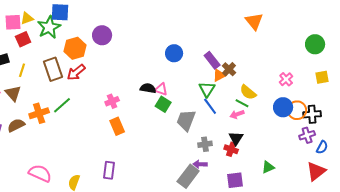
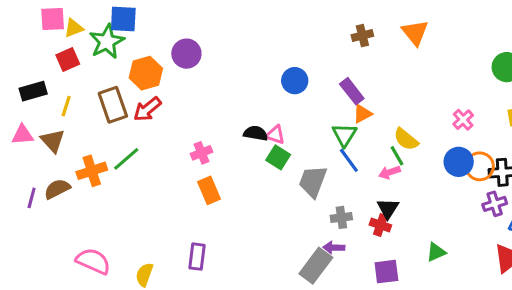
pink square: (13, 22) -> (53, 19), moved
brown cross: (229, 69) -> (362, 36), moved, turned 32
green line: (242, 103) -> (397, 156), turned 32

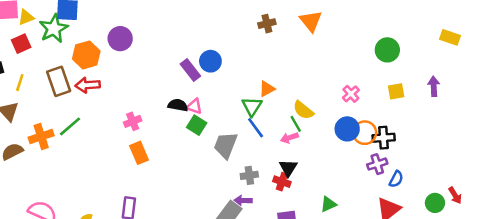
purple rectangle: (352, 91) -> (190, 70), moved
red arrow: (147, 109) -> (88, 85), turned 35

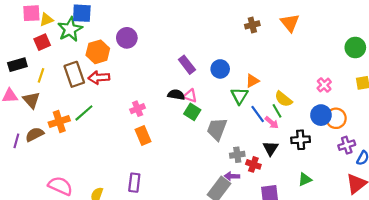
blue circle: (210, 61) -> (220, 69), moved
blue line: (256, 128) -> (258, 114), moved
pink arrow: (289, 138) -> (272, 123), turned -120
black cross: (384, 138) -> (301, 140), moved
red cross: (282, 182) -> (253, 164), moved

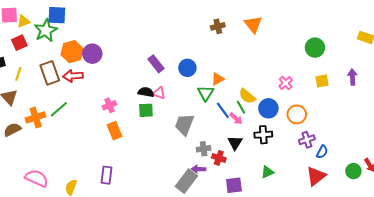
purple circle: (127, 38) -> (92, 54), moved
green square: (192, 112) -> (146, 110), moved, turned -35
blue circle: (321, 115) -> (268, 108), moved

